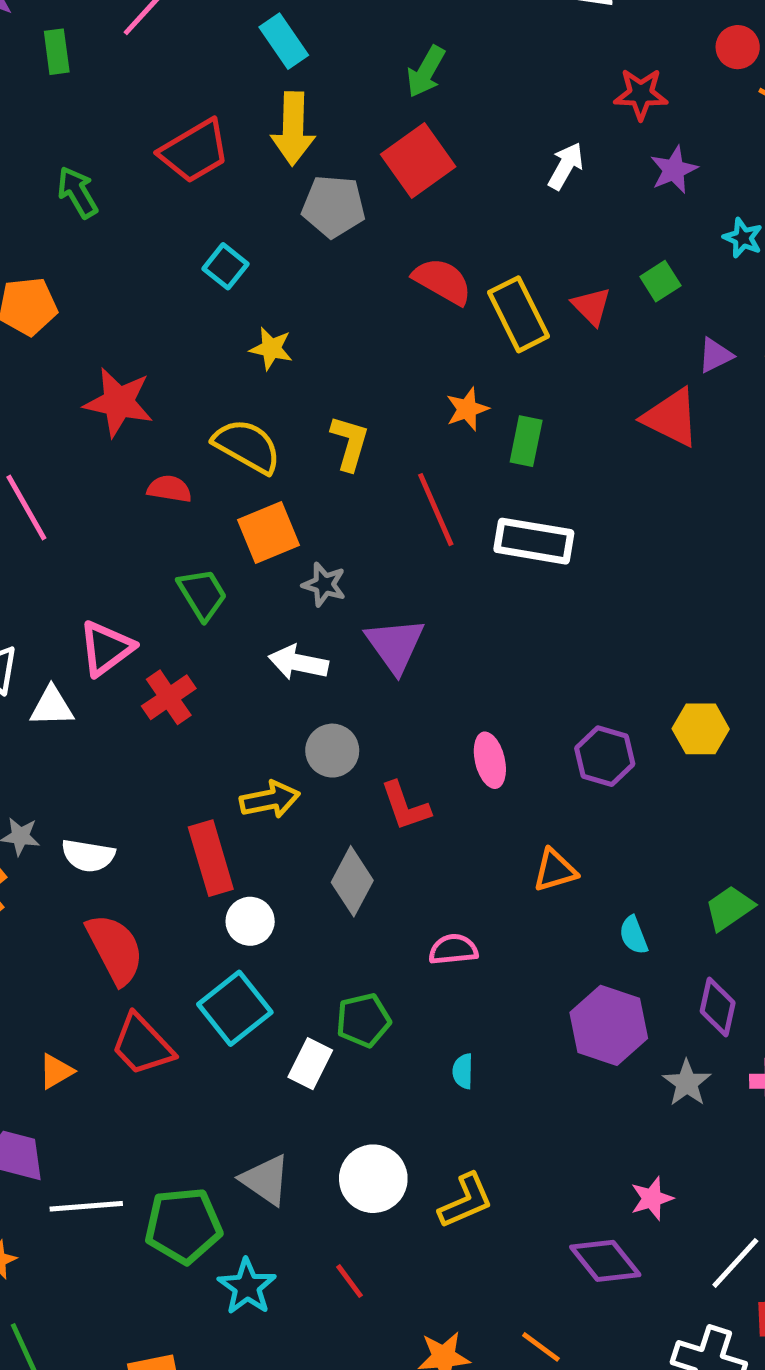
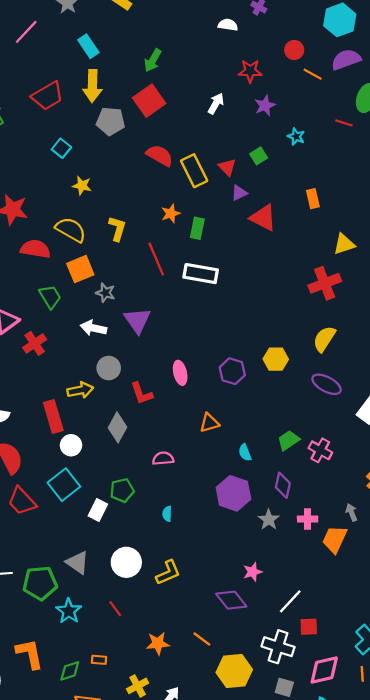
purple triangle: (715, 355) -> (239, 193), moved
red semicircle: (169, 489) -> (35, 249), size x1.5

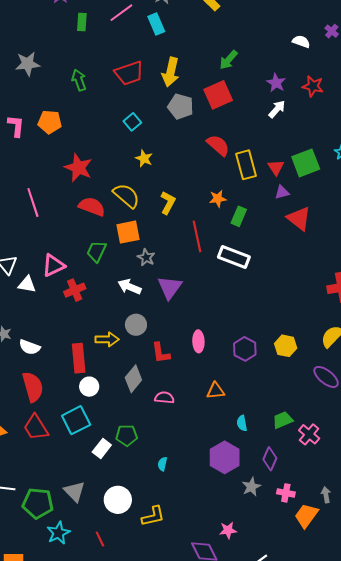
cyan rectangle: (88, 46) -> (156, 24), moved
purple star: (265, 105) -> (276, 83), moved, turned -30
green square: (259, 156) -> (306, 163), size x1.8
green trapezoid: (50, 297) -> (96, 251), turned -135
pink semicircle: (163, 458) -> (164, 398), moved

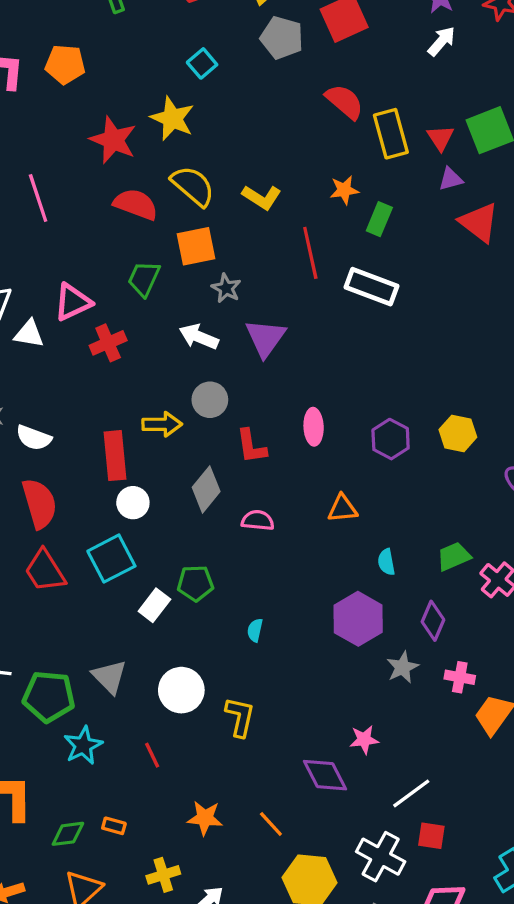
yellow star: (144, 158) -> (172, 118), moved, size x1.5
yellow L-shape: (168, 203) -> (262, 197), turned 95
yellow L-shape: (153, 516) -> (240, 717), turned -65

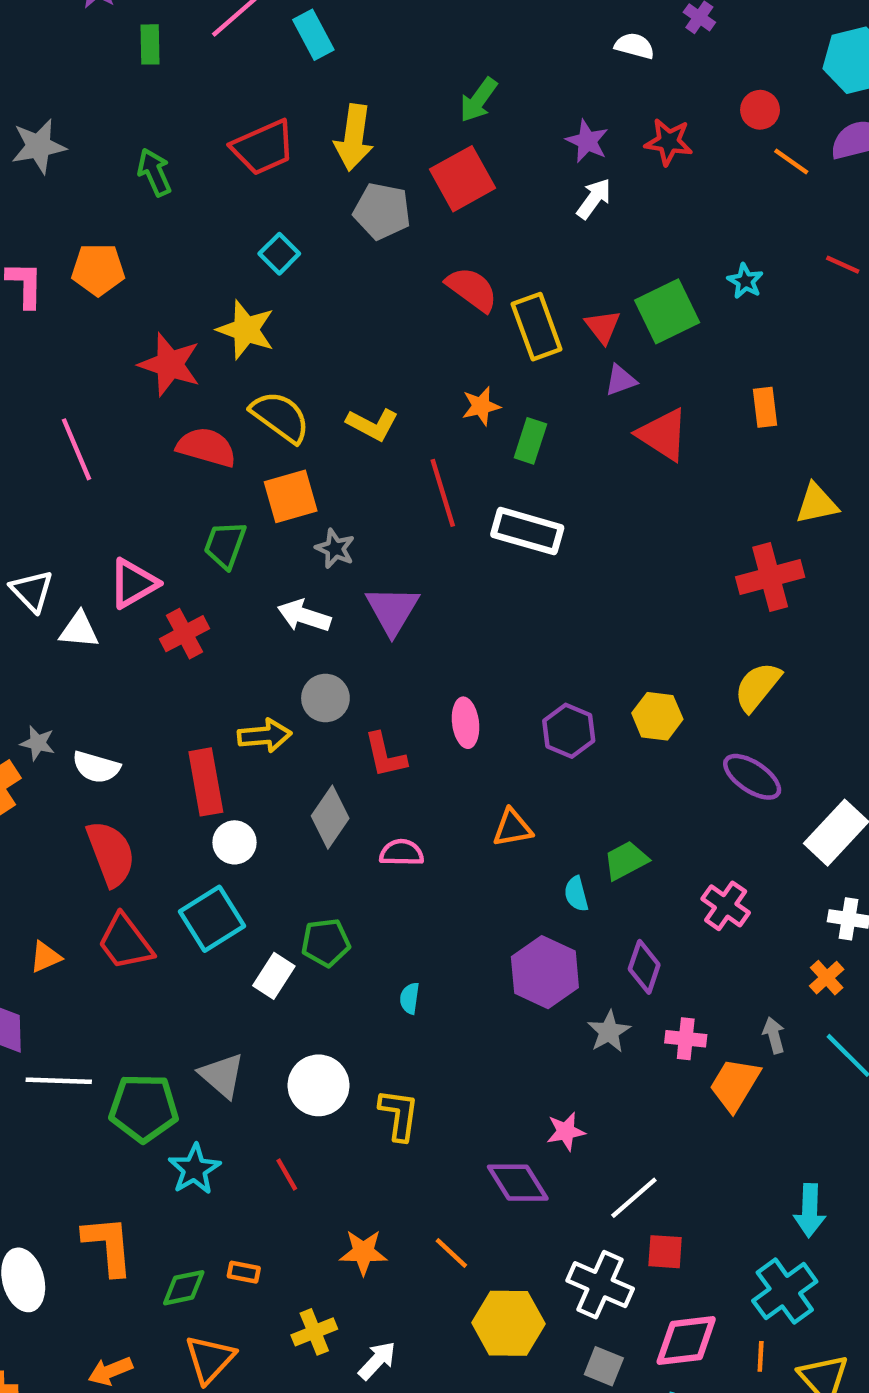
green trapezoid: (454, 556) -> (626, 860), moved

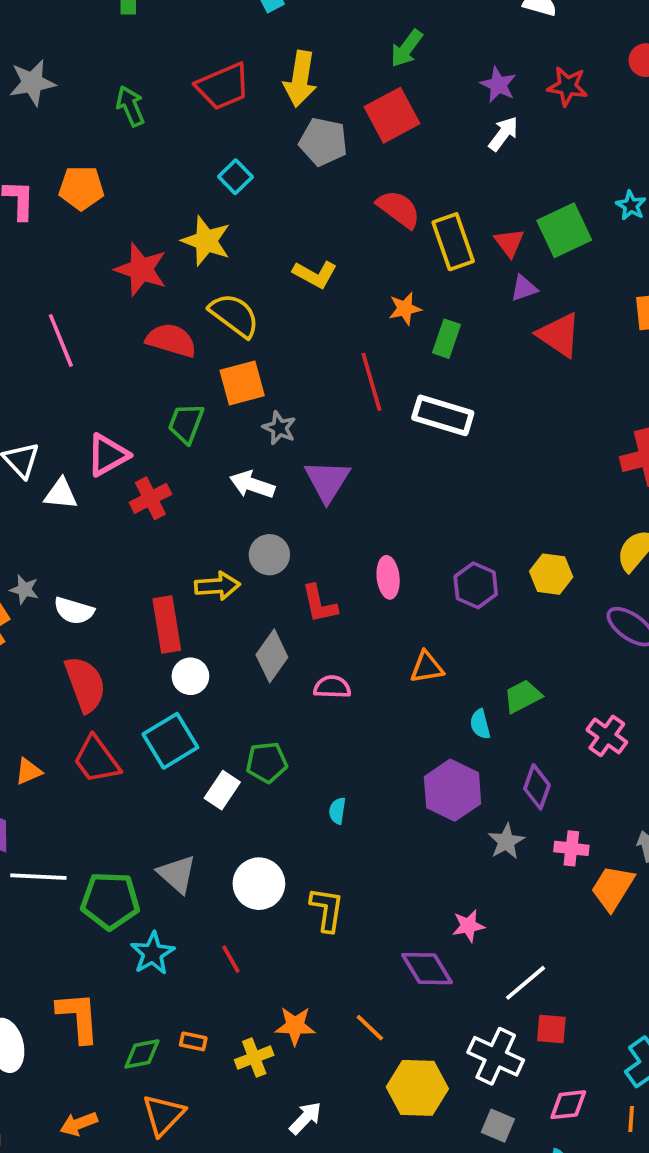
yellow L-shape: (372, 424) -> (315, 274), moved
yellow cross: (314, 1332) -> (254, 1058), moved
pink diamond: (686, 1340) -> (568, 1105), size x0.7

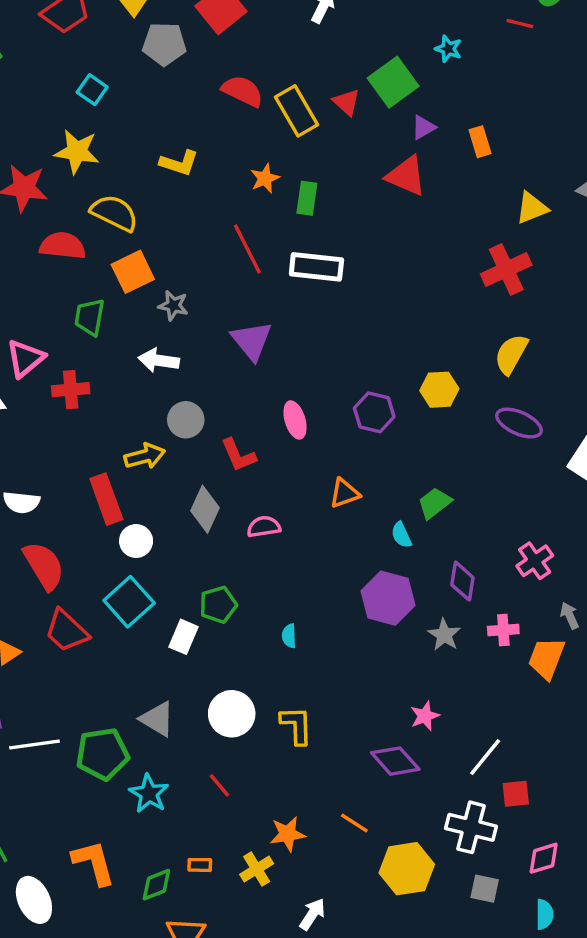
purple triangle: (524, 288) -> (423, 127), moved
purple triangle: (327, 481) -> (252, 341), moved
red cross: (150, 498) -> (71, 390), turned 33
pink cross: (607, 736) -> (535, 561), moved, turned 30

